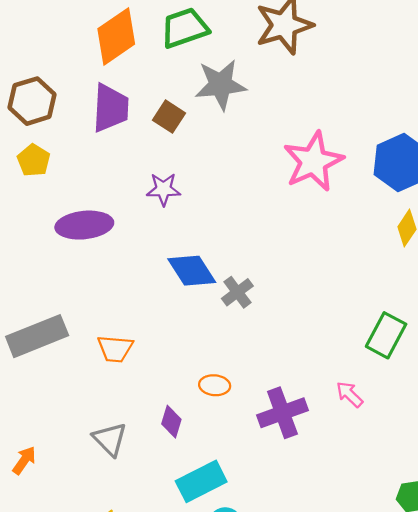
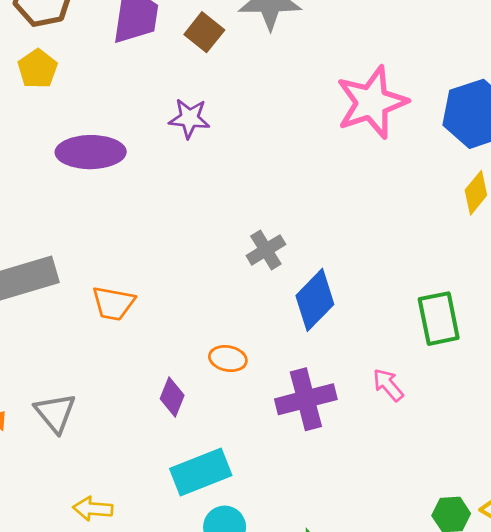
blue diamond: (192, 271) -> (315, 300), moved, turned 72
green rectangle: (386, 335) -> (439, 319), turned -45
gray triangle: (110, 439) -> (55, 413), moved

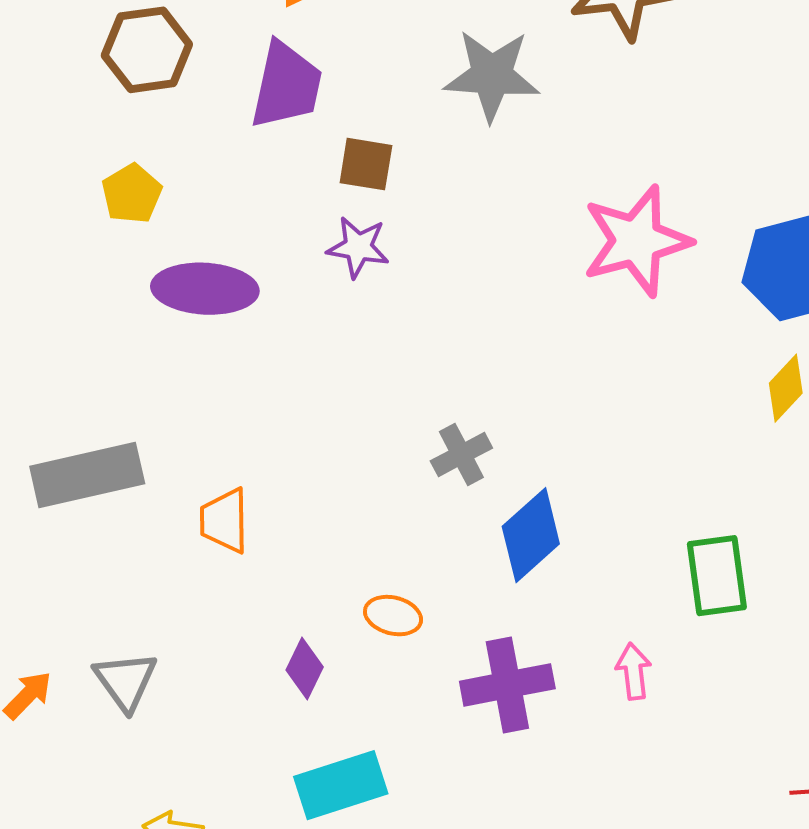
brown square: (204, 32) -> (366, 164), moved, turned -33
yellow pentagon: (38, 69) -> (132, 194), moved
orange trapezoid: (113, 303) -> (224, 521), turned 75
pink arrow: (388, 385) -> (634, 671), turned 30

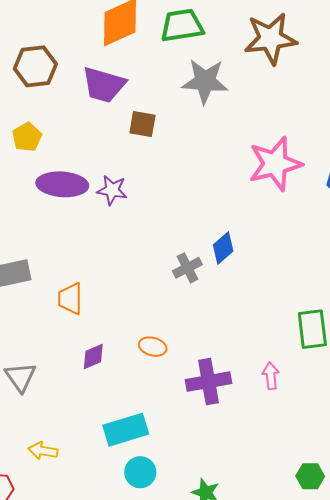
purple trapezoid: (286, 85) -> (104, 85), turned 93
purple star: (358, 247) -> (112, 190), moved
blue diamond: (531, 535) -> (223, 248), moved, size x0.7
purple diamond: (305, 669) -> (93, 357), moved, turned 40

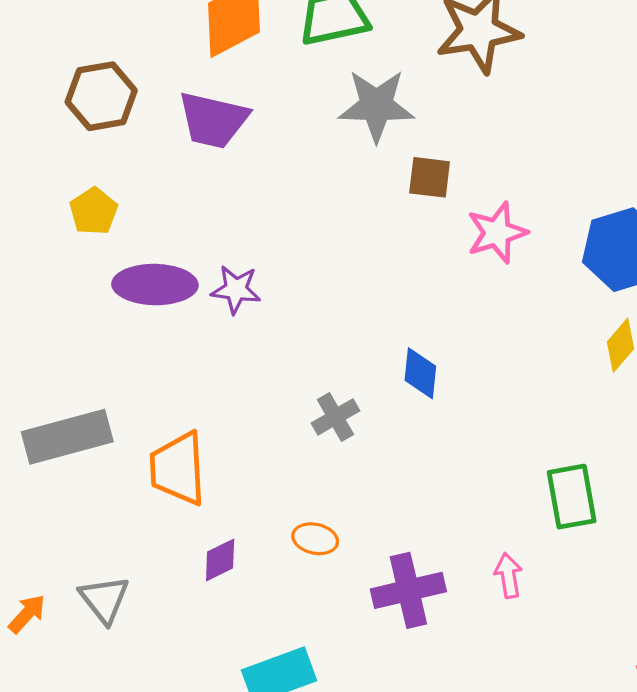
brown square: (142, 124) -> (430, 177), moved
pink star: (275, 164) -> (497, 233), size x0.7
blue diamond: (223, 248) -> (420, 373), turned -40
gray cross: (187, 268) -> (335, 417), moved
orange trapezoid: (70, 299) -> (178, 469), size x1.4

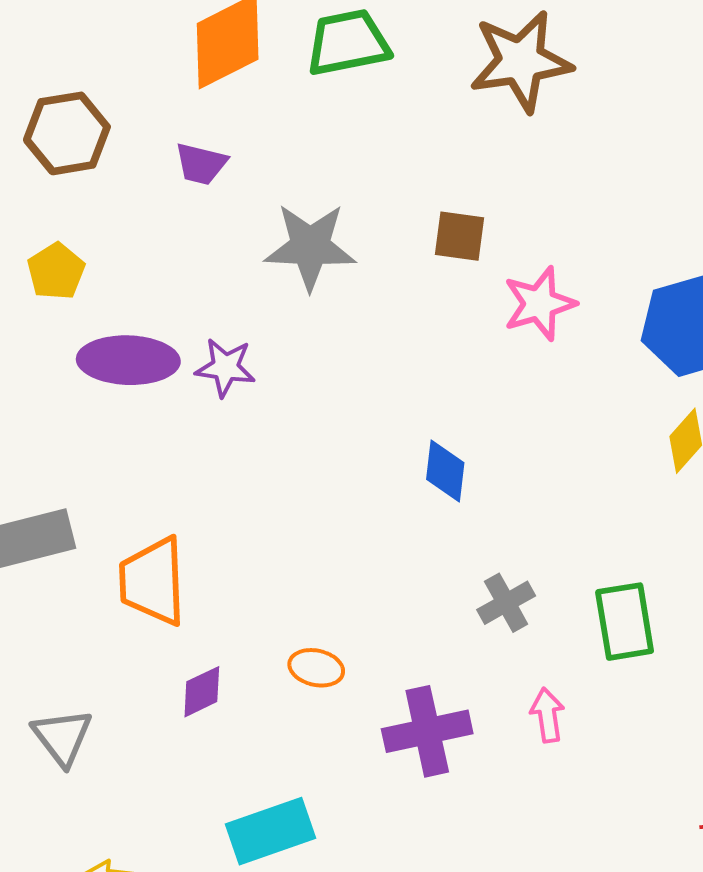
gray star: (376, 106) -> (310, 247), moved
purple trapezoid: (213, 120) -> (201, 164), size x0.6
gray cross: (335, 417) -> (506, 603), moved

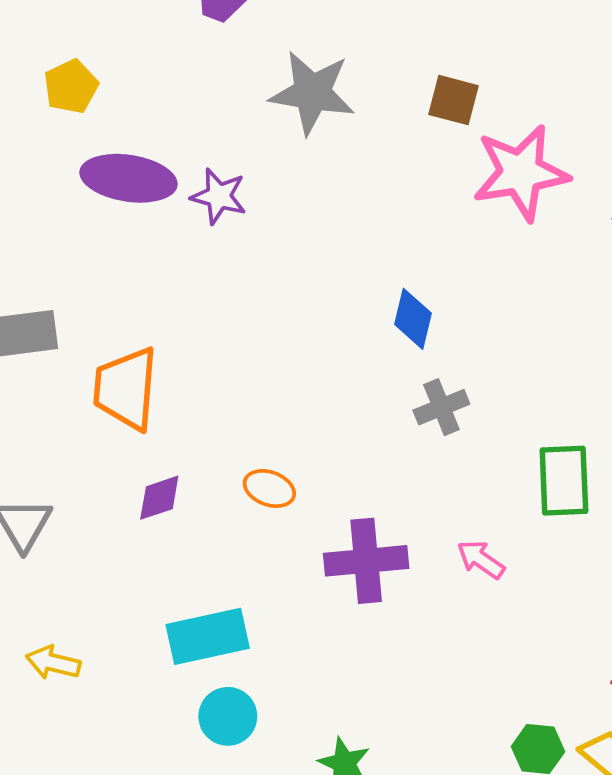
pink star: (539, 304) -> (521, 173), size x1.4
gray cross: (506, 603) -> (441, 407), moved
pink arrow: (547, 715) -> (481, 560), turned -54

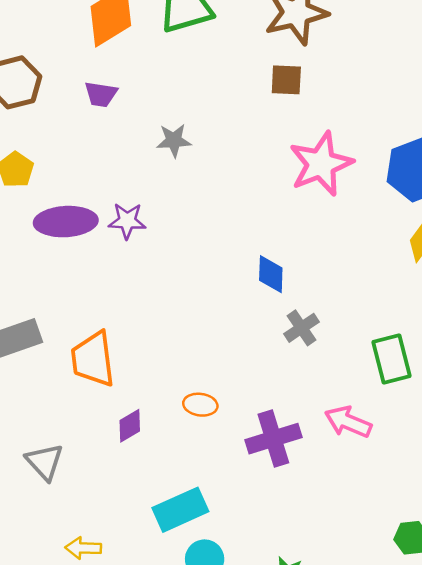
gray star: (312, 93) -> (174, 140), size x0.6
brown square: (454, 100) -> (286, 80), moved
pink arrow: (481, 560) -> (348, 422), size x1.4

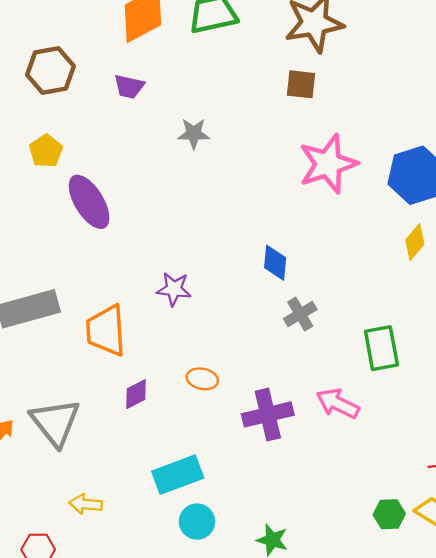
purple star: (127, 221) -> (174, 289), moved
purple ellipse: (66, 222) -> (89, 202), turned 58
gray triangle: (45, 462) -> (55, 422), size x1.4

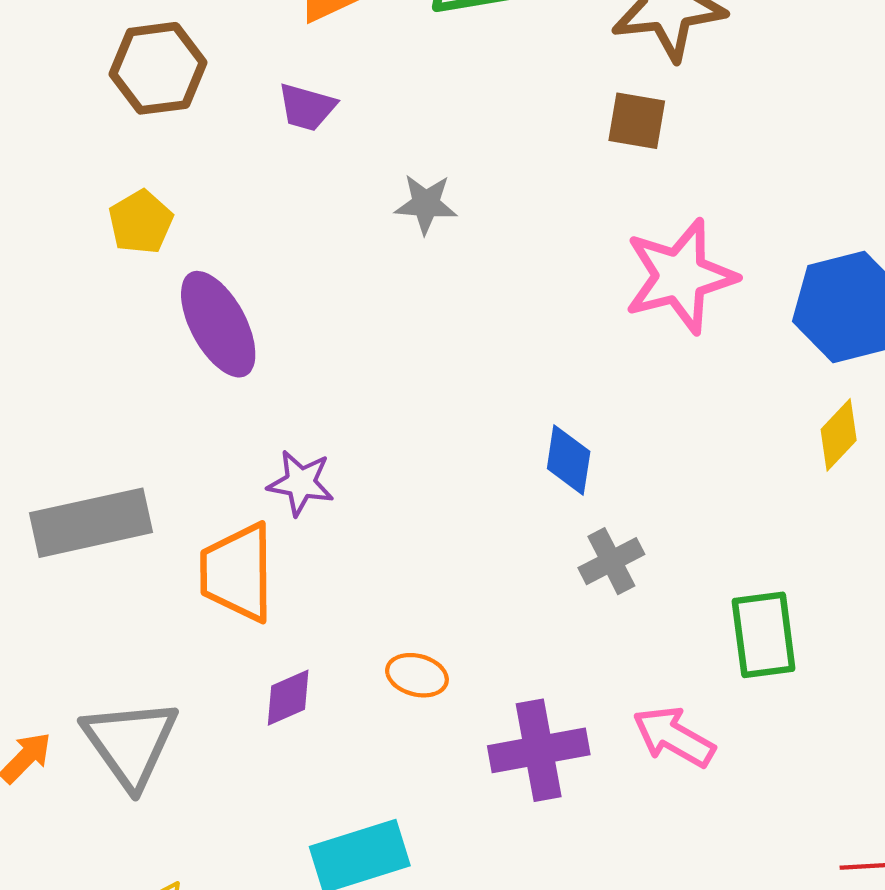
purple star: (174, 289) -> (301, 483), moved

